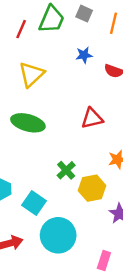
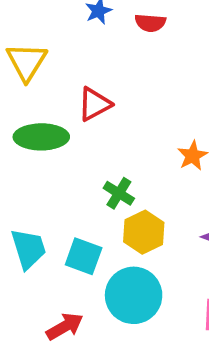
red triangle: (92, 118) -> (94, 104), moved
yellow hexagon: (92, 188) -> (144, 232), moved

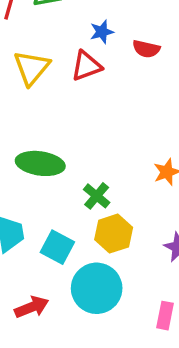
red triangle: (94, 104) -> (86, 66), moved
green ellipse: (41, 137) -> (40, 163), moved

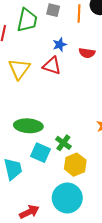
red triangle: (86, 66) -> (52, 66), turned 42
cyan square: (57, 247) -> (40, 153), moved

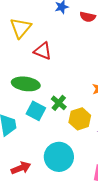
red triangle: (52, 66) -> (43, 51), moved
yellow hexagon: (75, 165) -> (80, 119), moved

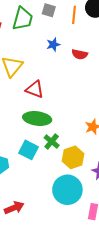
green ellipse: (26, 84) -> (37, 118), moved
cyan circle: (59, 157) -> (67, 190), moved

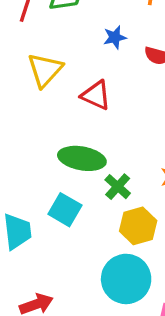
red triangle: (35, 89) -> (96, 95), moved
green cross: (52, 142) -> (118, 187), moved

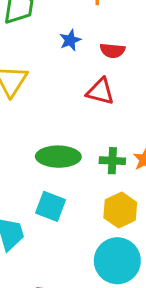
red triangle: (96, 95) -> (100, 91), moved
green cross: (118, 187) -> (112, 161), moved, turned -30

